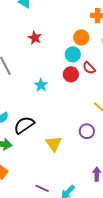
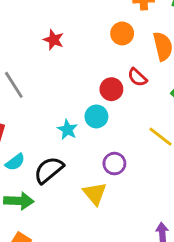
cyan circle: (73, 54) -> (96, 116), moved
cyan star: (41, 85) -> (67, 130), moved
purple circle: (87, 131) -> (114, 164), moved

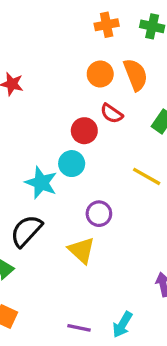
orange circle: (122, 33) -> (100, 74), moved
cyan star: (67, 130) -> (41, 183), size x1.4

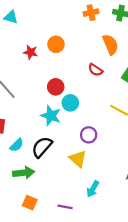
orange circle: (100, 74) -> (56, 44), moved
red circle: (84, 131) -> (56, 87), moved
cyan arrow: (122, 325) -> (93, 189), moved
purple line: (79, 328) -> (65, 207), moved

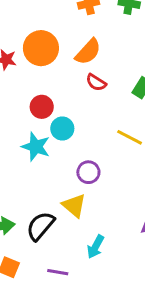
orange circle: (56, 44) -> (41, 48), size x1.5
orange semicircle: (110, 45) -> (88, 52), moved, turned 66
black semicircle: (42, 147) -> (40, 226), moved

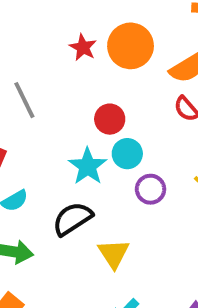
purple circle: (88, 172) -> (151, 189), moved
black semicircle: (40, 226) -> (72, 219), moved

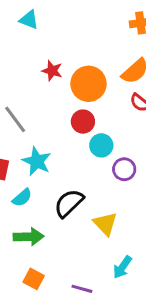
orange circle: (131, 46) -> (88, 84), moved
cyan star: (88, 166) -> (37, 161), moved

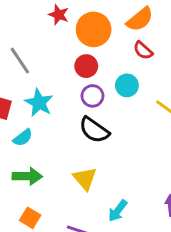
cyan circle: (101, 145) -> (127, 85), moved
purple circle: (124, 169) -> (92, 96), moved
black semicircle: (69, 203) -> (94, 130), moved, turned -104
yellow triangle: (105, 224) -> (85, 178), moved

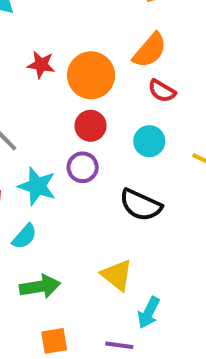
purple circle: (92, 96) -> (83, 167), moved
black semicircle: (94, 130) -> (141, 205), moved
cyan arrow: (118, 211) -> (149, 313), moved
orange square: (30, 218) -> (54, 341), turned -30

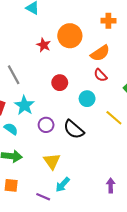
orange circle: (91, 75) -> (70, 36), moved
purple circle: (83, 167) -> (46, 125), moved
cyan semicircle: (24, 236) -> (11, 129), turned -112

